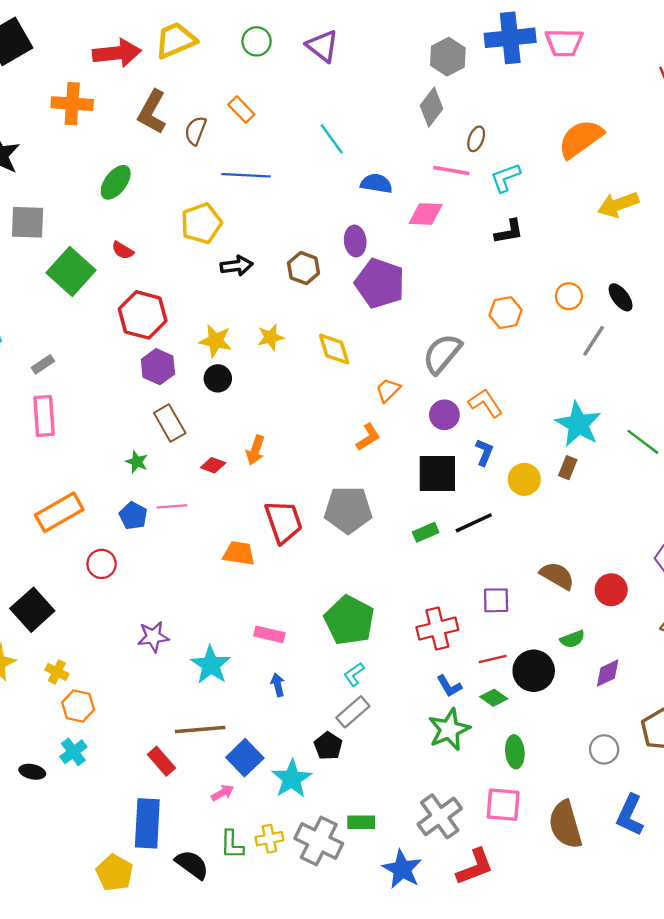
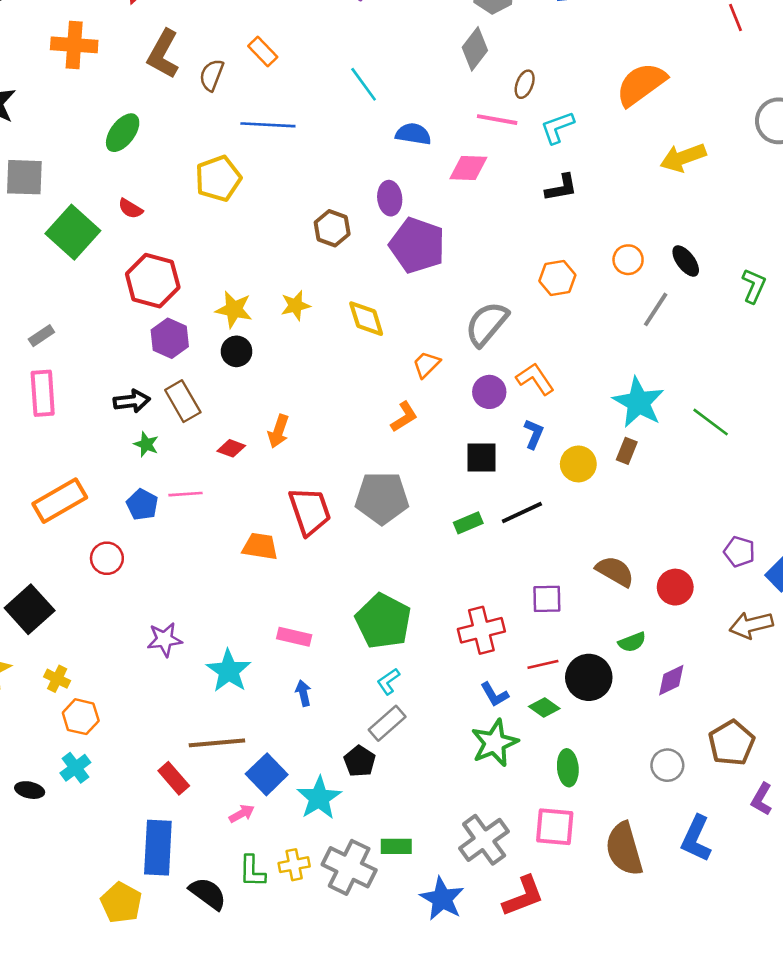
black arrow: (237, 266) -> (132, 401), moved
black square: (437, 473) -> (481, 457), size x0.7

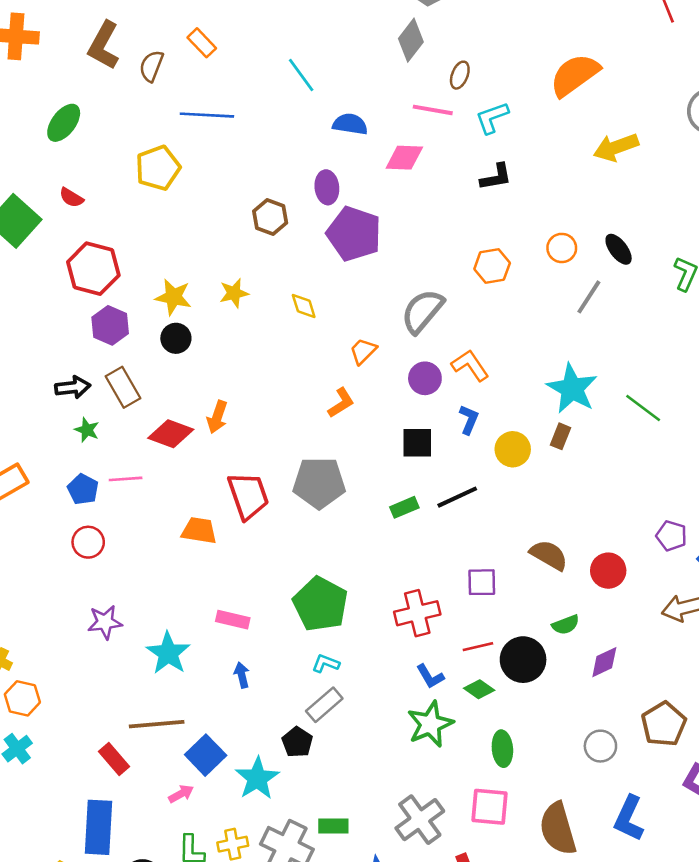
yellow diamond: (366, 319) -> (304, 306), size x0.7
red diamond: (231, 448) -> (171, 434), size x1.6
red circle: (107, 558) -> (88, 542), moved
cyan L-shape: (388, 681) -> (326, 663), turned 56

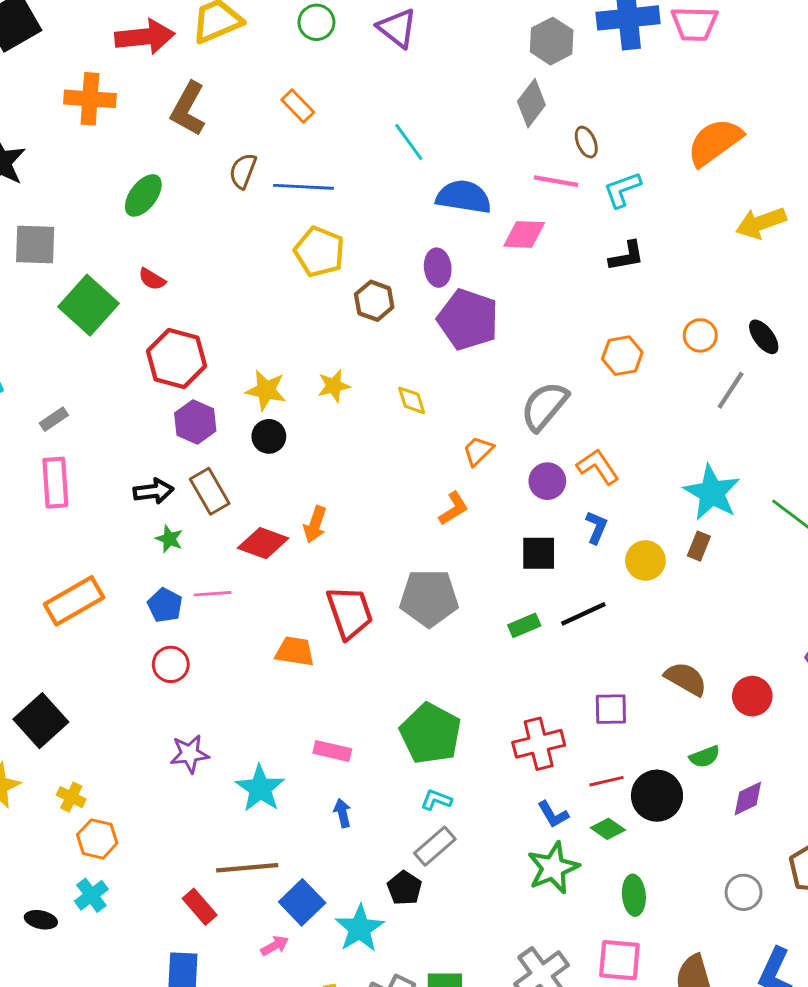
brown semicircle: (151, 66) -> (243, 171), moved
brown ellipse: (460, 75) -> (586, 142), turned -44
blue semicircle: (350, 124) -> (464, 197), size x1.4
yellow pentagon: (158, 168) -> (319, 252), moved, turned -30

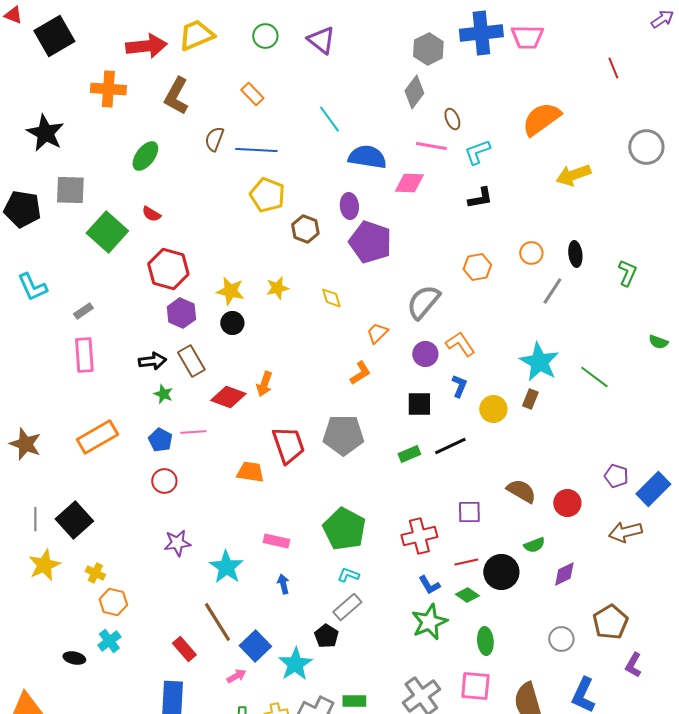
black ellipse: (764, 337) -> (575, 254), turned 30
brown line: (247, 868) -> (217, 622), turned 63

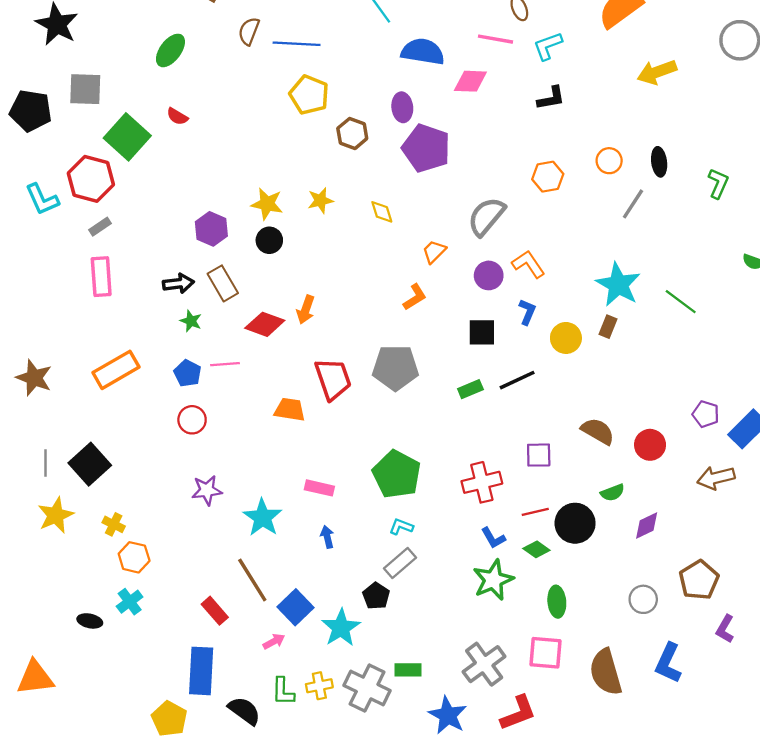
red hexagon: (168, 269) -> (91, 179), moved

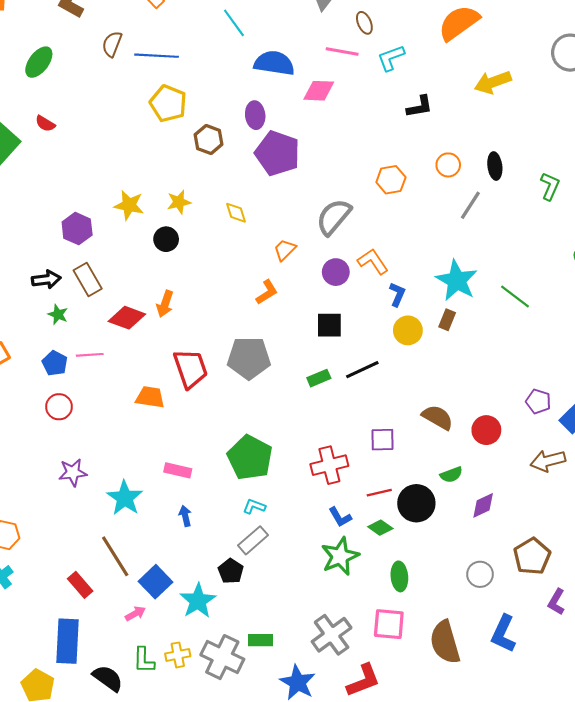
black L-shape: (551, 98) -> (420, 107), moved
black circle: (269, 240) -> (166, 239), moved
blue L-shape: (527, 312) -> (397, 294), moved

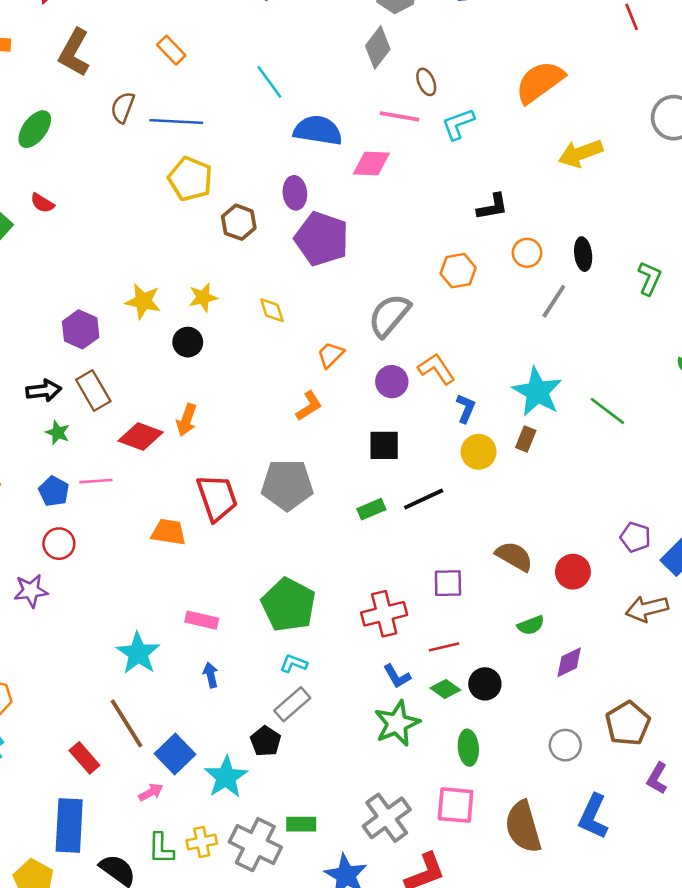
black L-shape: (420, 107) -> (493, 207), moved
purple star: (73, 472) -> (31, 591), moved
black circle: (416, 503) -> (485, 684), moved, size x0.7

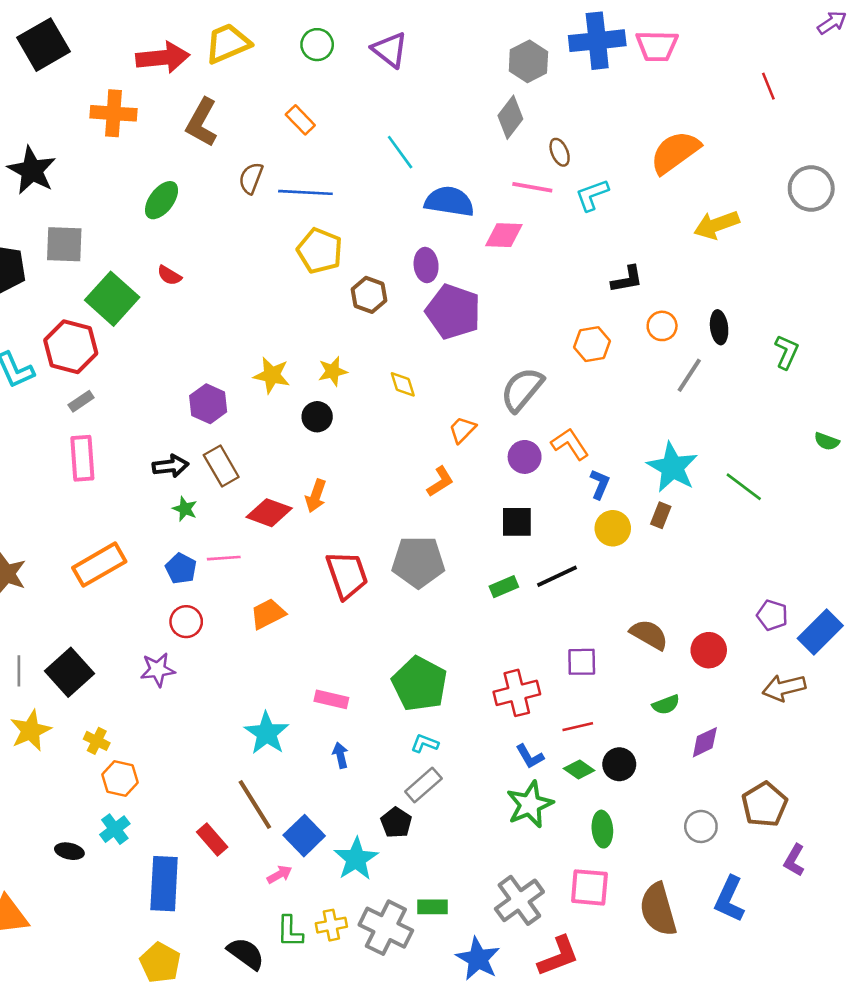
orange trapezoid: (169, 532) -> (268, 614), moved, turned -36
blue rectangle: (69, 825) -> (164, 884), moved

